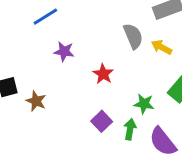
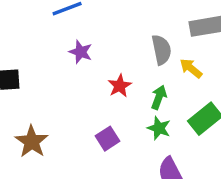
brown star: (36, 101) -> (32, 142), moved, size x1.4
green arrow: (130, 129) -> (159, 97), moved

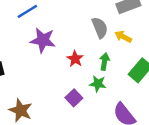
purple star: (81, 52) -> (43, 40), size x1.5
green star: (159, 128) -> (98, 84), moved

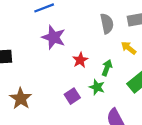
gray semicircle: (100, 28) -> (107, 24), moved

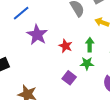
purple star: (54, 37) -> (37, 35), turned 30

